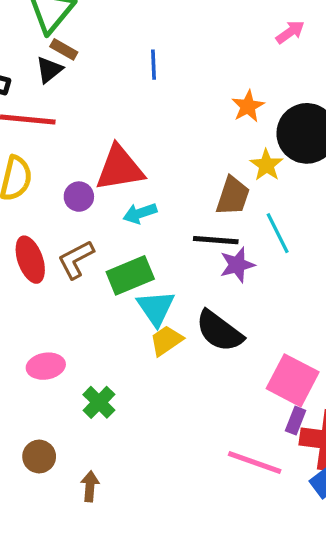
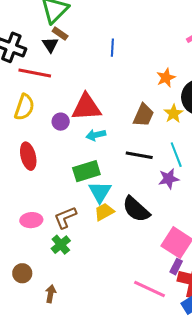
black triangle: (49, 70) -> (50, 45), turned -30
brown trapezoid: (233, 196) -> (144, 115), moved
brown L-shape: (76, 259) -> (65, 217), moved
purple star: (237, 265) -> (169, 179), moved

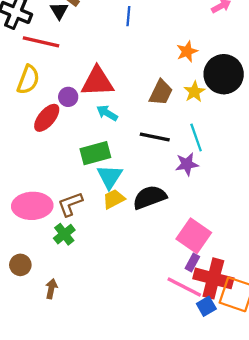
cyan arrow: (96, 135) -> (107, 113), turned 42
red ellipse: (28, 156) -> (47, 118), moved, turned 52
black semicircle: (136, 209) -> (150, 197), turned 116
pink ellipse: (31, 220) -> (32, 206), size x1.6
pink line: (150, 289) -> (184, 287), moved

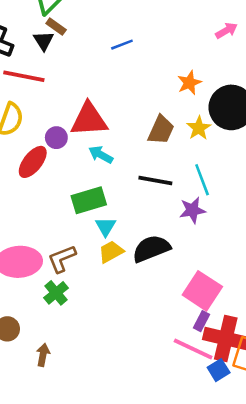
blue line: (128, 16) -> (122, 45), turned 66
cyan triangle: (110, 177) -> (106, 227), size x0.7

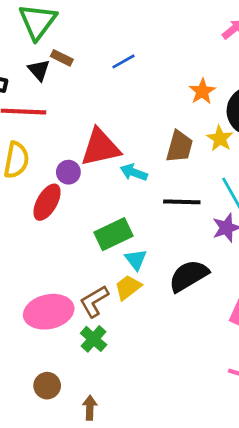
brown rectangle: (56, 27) -> (62, 58), moved
cyan arrow: (101, 155) -> (134, 172), moved
yellow trapezoid: (111, 252) -> (128, 287), moved

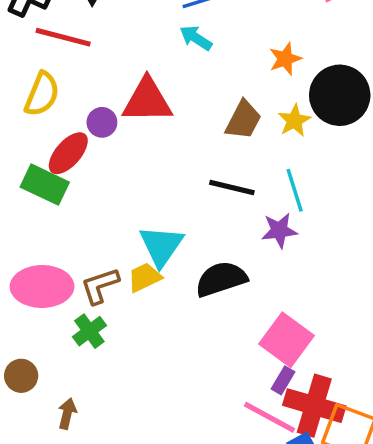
cyan arrow: (134, 172) -> (196, 38), moved
green rectangle: (114, 234) -> (45, 185), moved, turned 39
cyan triangle: (136, 260) -> (161, 246), size x1.6

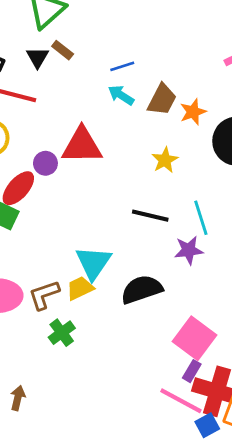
brown trapezoid: (243, 120) -> (162, 100), moved
yellow star: (294, 121) -> (165, 160), moved
green cross: (89, 331) -> (62, 333), moved

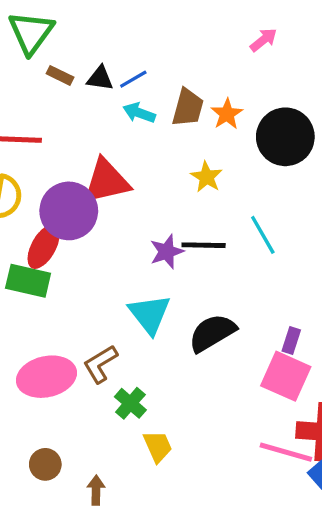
black triangle: (38, 57) -> (100, 78), moved, turned -40
purple circle: (45, 163) -> (69, 211), size x2.0
purple star: (189, 250) -> (167, 252), moved
yellow trapezoid: (80, 288) -> (158, 446), moved, turned 104
purple rectangle: (192, 371) -> (291, 341), moved

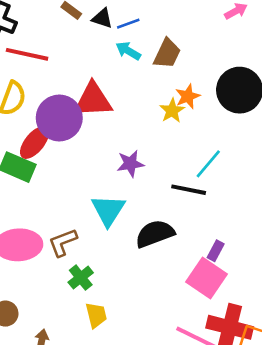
orange star: (227, 114) -> (188, 96), moved
cyan line: (263, 235) -> (208, 164), turned 60
black line: (204, 245) -> (189, 190), moved

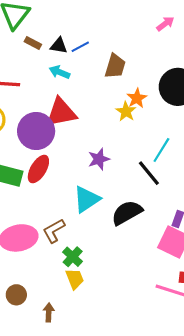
cyan arrow: (128, 51) -> (59, 72), moved
red ellipse: (35, 143) -> (38, 169), moved
black line: (189, 190) -> (149, 173), turned 48
cyan triangle: (108, 210) -> (87, 199), turned 32
yellow trapezoid: (96, 315) -> (75, 279), moved

